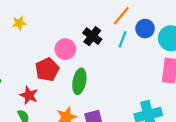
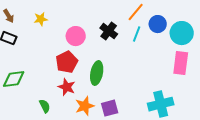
pink circle: (65, 49) -> (76, 36), moved
red star: (29, 95) -> (67, 87), moved

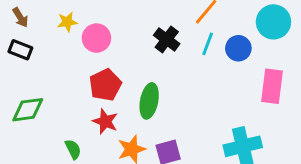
blue circle: (158, 24) -> (238, 48), moved
cyan circle: (182, 33) -> (273, 22), moved
pink circle: (76, 36) -> (96, 38), moved

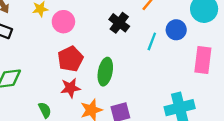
cyan line: (208, 44) -> (152, 41), moved
red star: (105, 121) -> (70, 88), turned -30

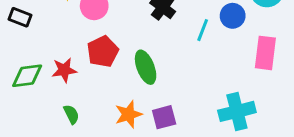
green ellipse: (105, 72) -> (146, 67), turned -32
red star: (70, 88) -> (64, 70), moved

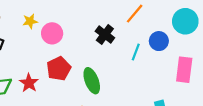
red star: (64, 70) -> (29, 83), turned -30

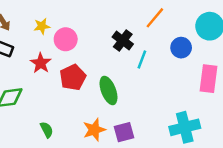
cyan line: (136, 52) -> (142, 60), moved
red star: (29, 83) -> (41, 63), moved

